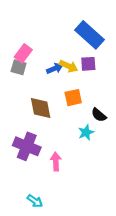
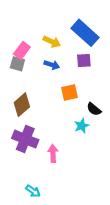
yellow arrow: (69, 66) -> (52, 42), moved
blue arrow: (55, 68) -> (52, 65), turned 40
brown diamond: (41, 108) -> (22, 105), moved, turned 60

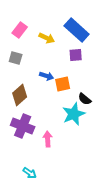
pink rectangle: (22, 50) -> (20, 30), moved
blue arrow: (52, 65) -> (47, 76), moved
cyan star: (82, 126) -> (74, 114), size x1.6

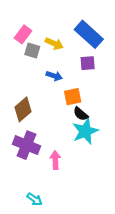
gray square: (16, 58) -> (32, 51), moved
blue arrow: (47, 76) -> (54, 76), moved
black semicircle: (85, 99) -> (81, 114), moved

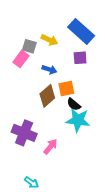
pink rectangle: (23, 34) -> (21, 59), moved
brown diamond: (23, 109) -> (47, 96), moved
cyan star: (85, 131) -> (78, 120), turned 30
pink arrow: (55, 160) -> (50, 147), turned 42

